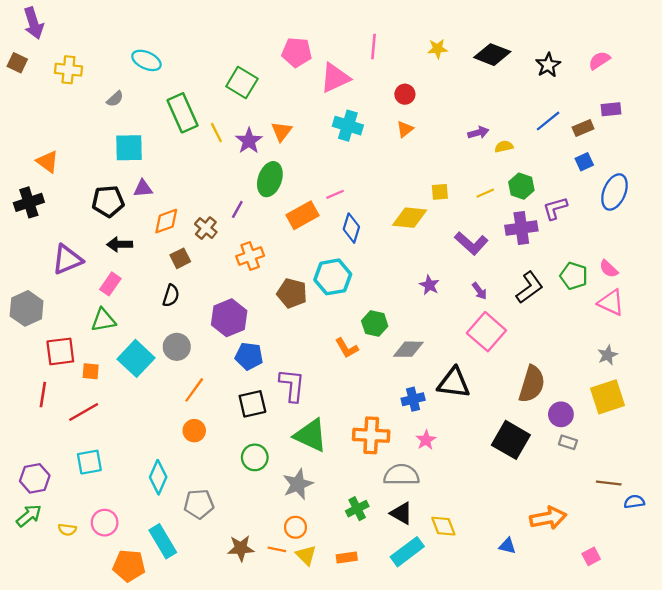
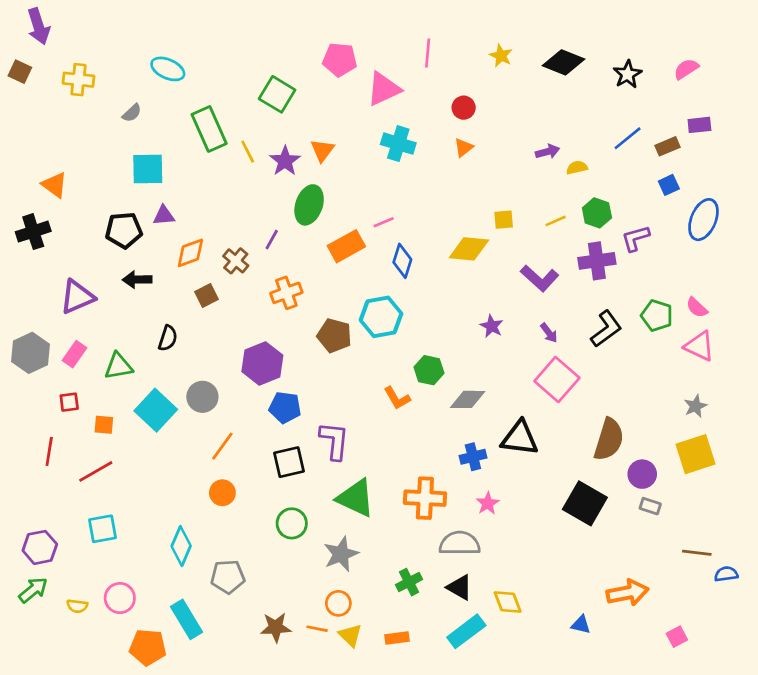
yellow star: (438, 49) -> (501, 56), turned 30
pink rectangle: (110, 284) -> (75, 354), moved
black semicircle: (171, 296) -> (168, 338), moved
red square: (60, 351) -> (69, 402), size x0.6

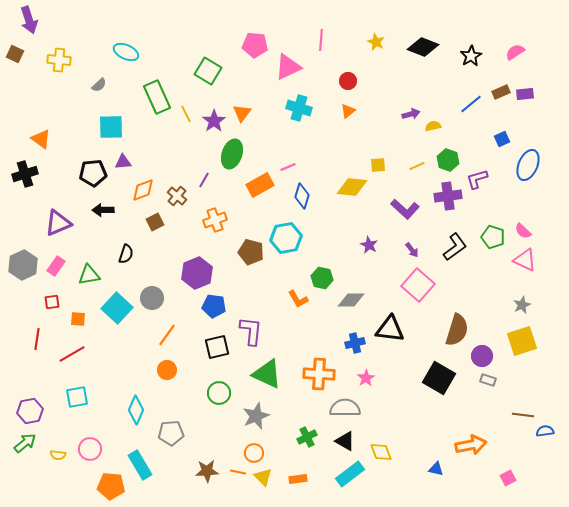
brown rectangle: (668, 146) -> (501, 92), moved

